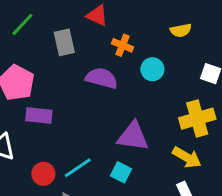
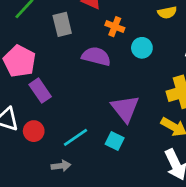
purple rectangle: (39, 116) -> (40, 91), turned 50
purple triangle: (133, 136) -> (125, 109), turned 44
red circle: (43, 174) -> (34, 131), moved

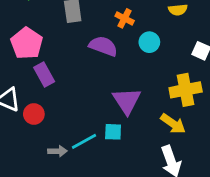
cyan line: (76, 137) -> (84, 141), moved
cyan square: (115, 141) -> (113, 132), turned -30

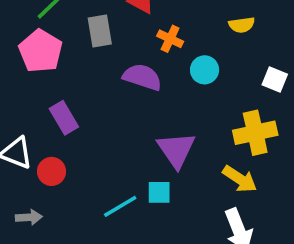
pink pentagon: (27, 43) -> (41, 51), moved
gray arrow: (57, 151) -> (29, 217), moved

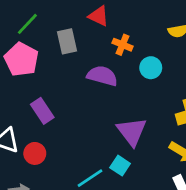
cyan square: (159, 192) -> (120, 166), turned 36

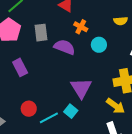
gray rectangle: (67, 41) -> (41, 33), moved
red circle: (35, 153) -> (29, 109), moved

